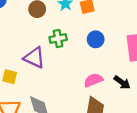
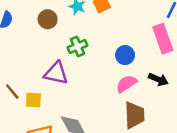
blue circle: (96, 39) -> (125, 55), moved

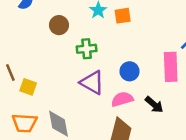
brown circle: (48, 19) -> (59, 25), moved
purple triangle: (56, 73) -> (92, 83), moved

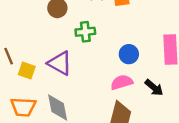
purple triangle: (92, 83) -> (60, 63), moved

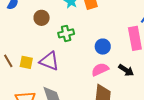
yellow square: (27, 71) -> (26, 62), moved

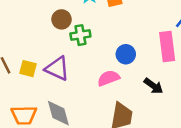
brown circle: (42, 18) -> (62, 19), moved
pink semicircle: (100, 69) -> (108, 78), moved

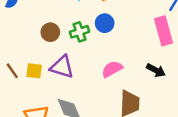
brown circle: (62, 19) -> (50, 32), moved
blue circle: (126, 54) -> (105, 23), moved

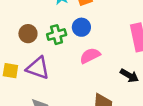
pink semicircle: (112, 69) -> (90, 56), moved

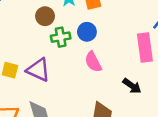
brown circle: (28, 34) -> (45, 16), moved
pink semicircle: (90, 56) -> (93, 62), turned -96

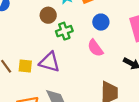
blue circle: (87, 32) -> (101, 22), moved

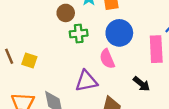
blue circle: (101, 22) -> (119, 33), size x1.5
purple triangle: (49, 62) -> (86, 81), moved, turned -40

